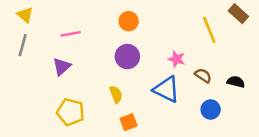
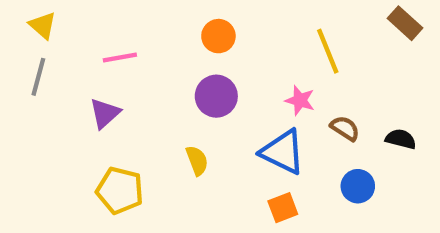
yellow line: (209, 30) -> (328, 51), moved
orange square: (129, 122) -> (283, 208), moved

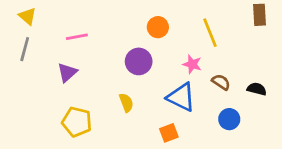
brown rectangle: (405, 23) -> (259, 15), turned 45
orange circle: (218, 36) -> (158, 27), moved
orange square: (283, 208) -> (169, 133), moved

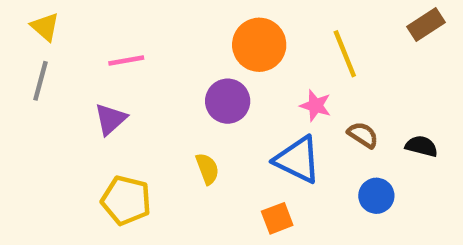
brown rectangle: (259, 15) -> (426, 24), turned 60
orange circle: (158, 27) -> (259, 45), size x1.5

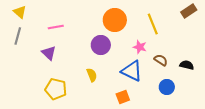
purple triangle: (110, 119) -> (49, 53), turned -35

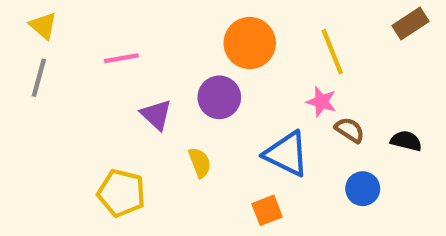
pink star: (140, 47) -> (321, 102), moved
purple triangle: (49, 53) -> (156, 115), moved

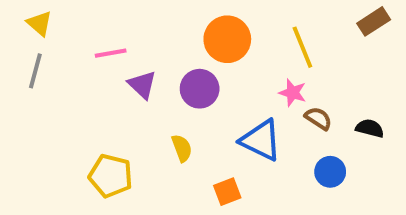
purple triangle: (156, 115) -> (142, 85), moved
orange square: (267, 210) -> (227, 192), moved

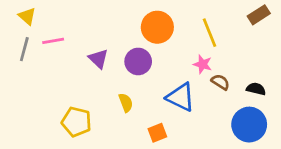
pink line: (111, 53) -> (53, 41), moved
blue circle: (330, 172) -> (249, 125), moved, size x1.6

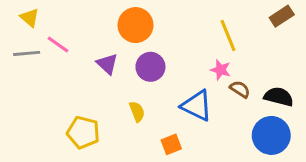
orange circle: (157, 27) -> (136, 25), moved
pink line: (53, 41) -> (58, 44), turned 45
gray line: (24, 49) -> (27, 53), turned 70
black semicircle: (256, 89) -> (279, 97), size x1.4

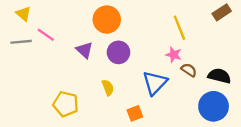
blue triangle: (197, 106) -> (155, 83), turned 48

